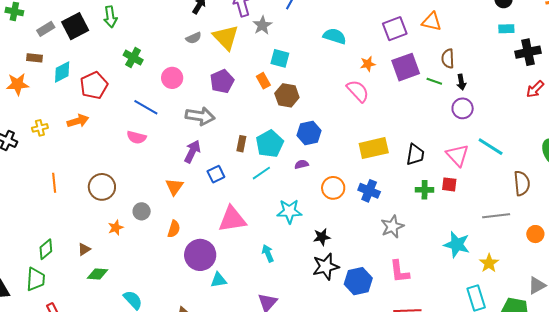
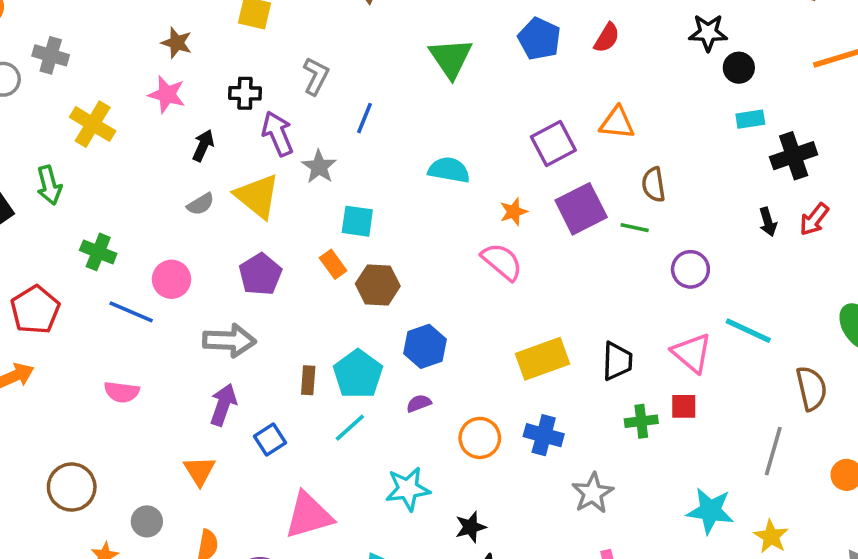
black arrow: (461, 82) -> (768, 222), moved
blue line: (146, 107) -> (131, 312), moved
gray line: (496, 216) -> (773, 451), turned -60

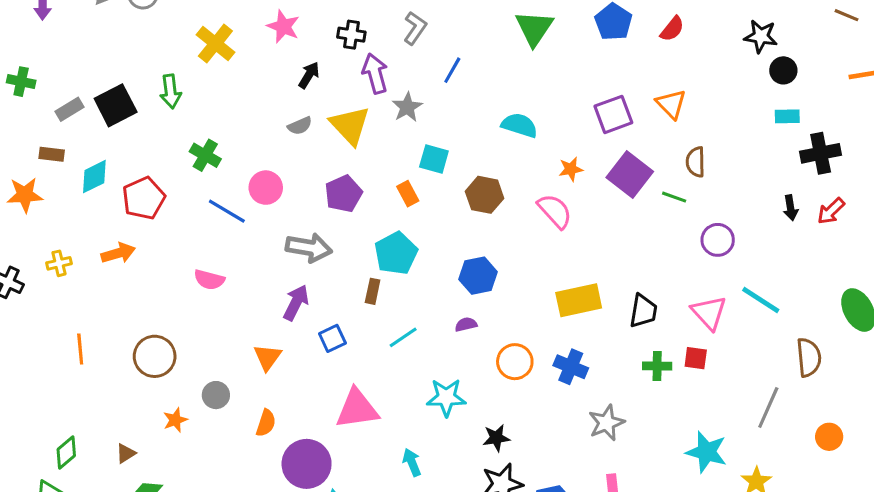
orange triangle: (617, 123) -> (671, 104), turned 32
purple square: (581, 209) -> (630, 174), turned -33
brown hexagon: (378, 285) -> (485, 195), moved
cyan pentagon: (358, 374) -> (396, 253), moved

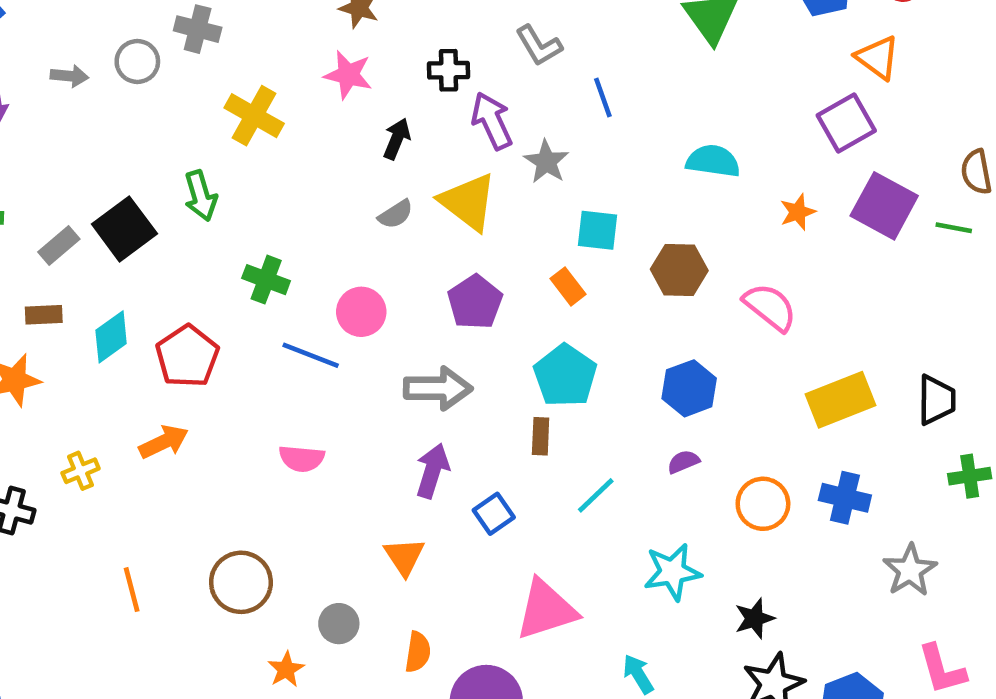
gray L-shape: (415, 28) -> (539, 46), turned 124
blue line: (452, 70) -> (603, 97), turned -40
orange triangle: (671, 104) -> (878, 58), moved
pink semicircle: (555, 211) -> (770, 307), moved

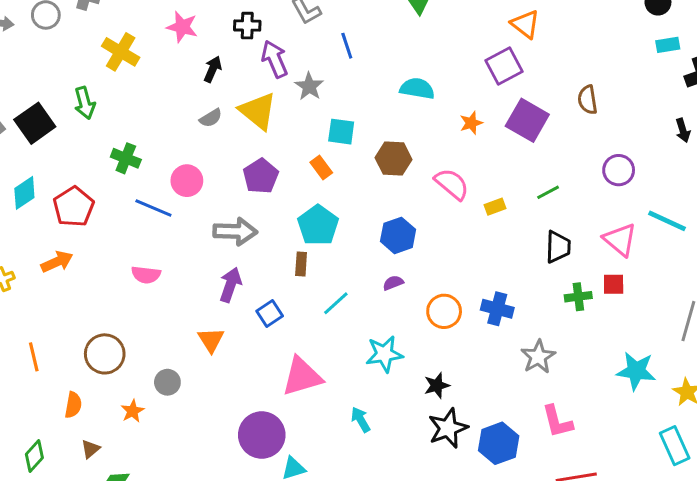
green line: (954, 228) -> (548, 192), moved, turned -40
yellow rectangle: (840, 400) -> (495, 207), moved, size x0.5
orange semicircle: (418, 652) -> (73, 405), moved

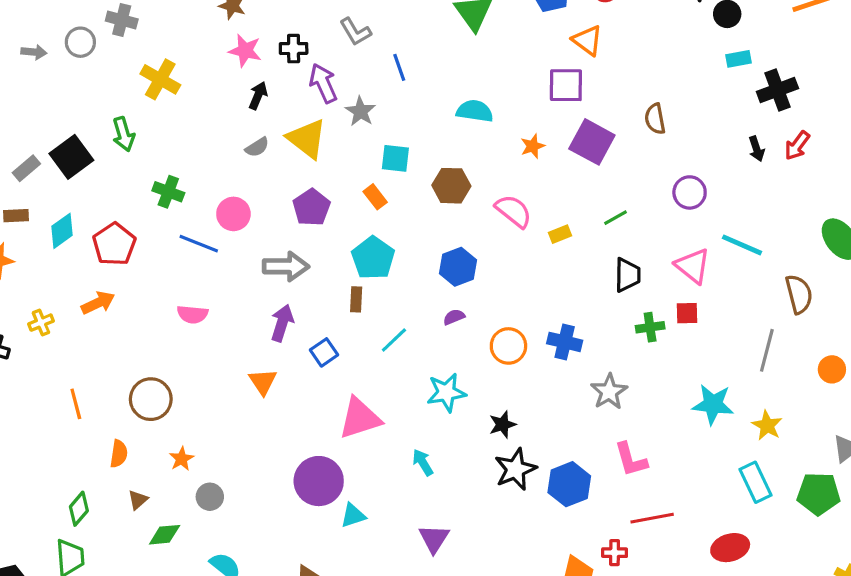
pink star: (182, 27) -> (245, 51), moved
purple square: (504, 66) -> (566, 85), turned 30
gray circle: (167, 382) -> (210, 497), moved

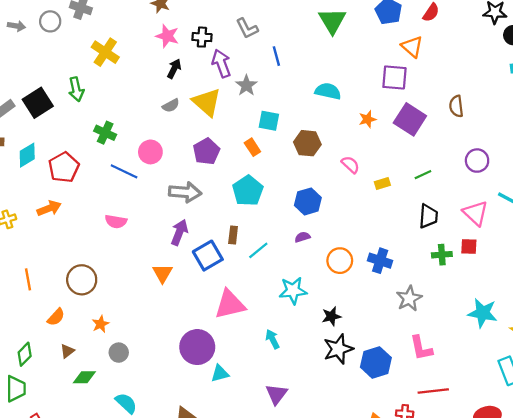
pink semicircle: (514, 211) -> (350, 165), size x0.7
brown rectangle: (356, 299) -> (233, 235), moved
blue square: (324, 352) -> (208, 256), size x1.5
orange semicircle: (119, 454) -> (56, 317), turned 30

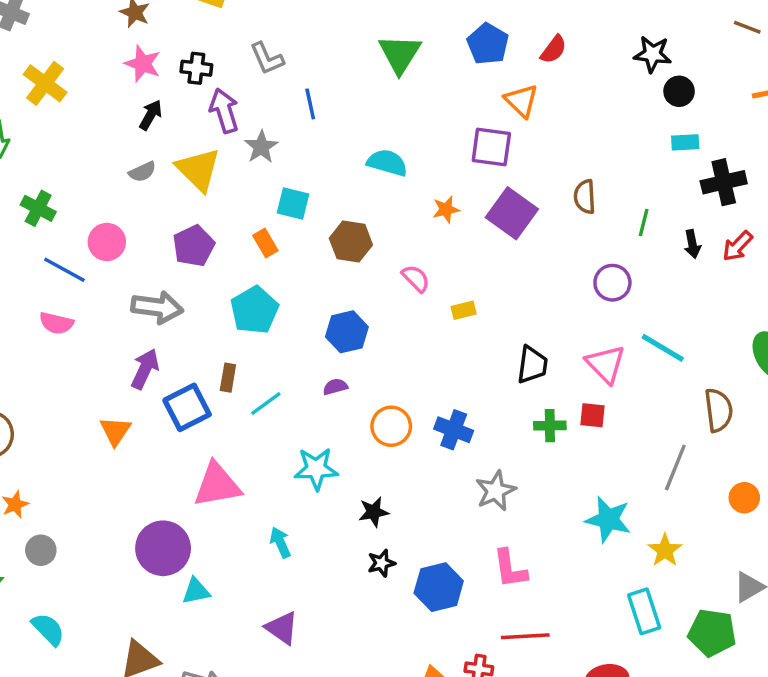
green line: (423, 175) -> (644, 223), moved, turned -54
pink semicircle: (116, 221) -> (56, 323), moved
black star: (338, 349) -> (381, 563), size x0.6
purple triangle: (276, 394) -> (282, 628), turned -35

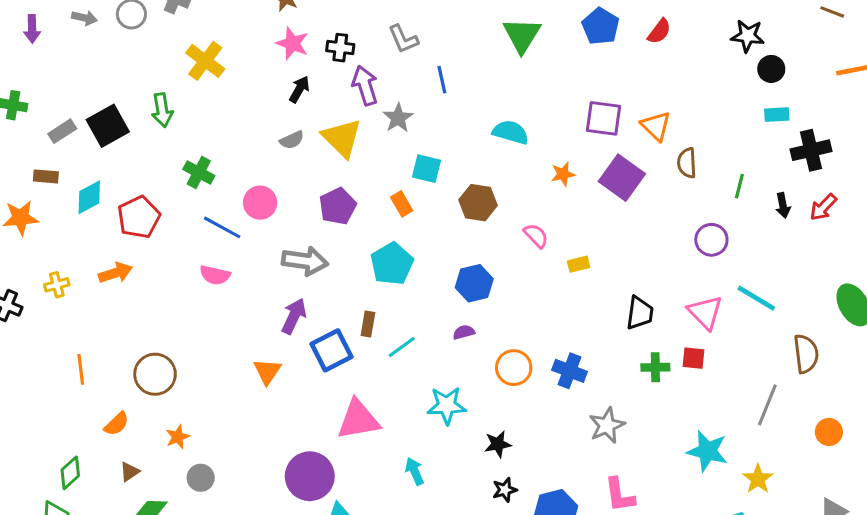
orange triangle: (521, 101) -> (656, 126), moved

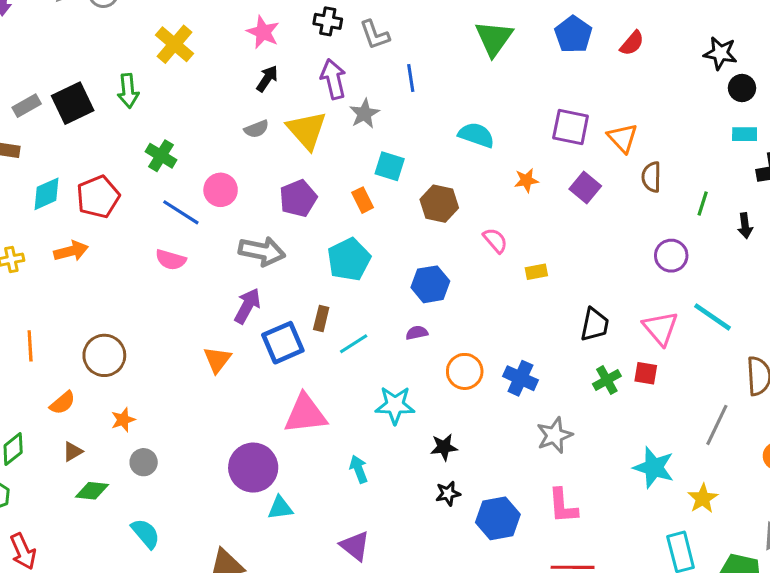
black cross: (340, 48) -> (328, 21), moved
purple square: (622, 178) -> (585, 188), size x0.7
cyan diamond: (89, 197) -> (46, 194), moved
green cross: (655, 367) -> (607, 380), turned -32

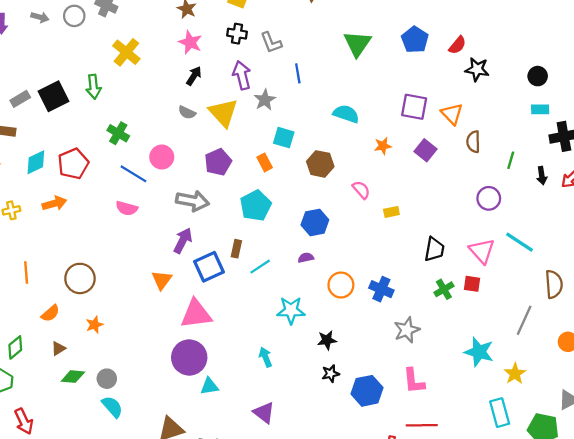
black star: (720, 53) -> (477, 69), moved
gray semicircle: (256, 129) -> (187, 112), turned 48
pink triangle: (305, 414) -> (196, 314), moved
gray circle: (144, 462) -> (107, 379), moved

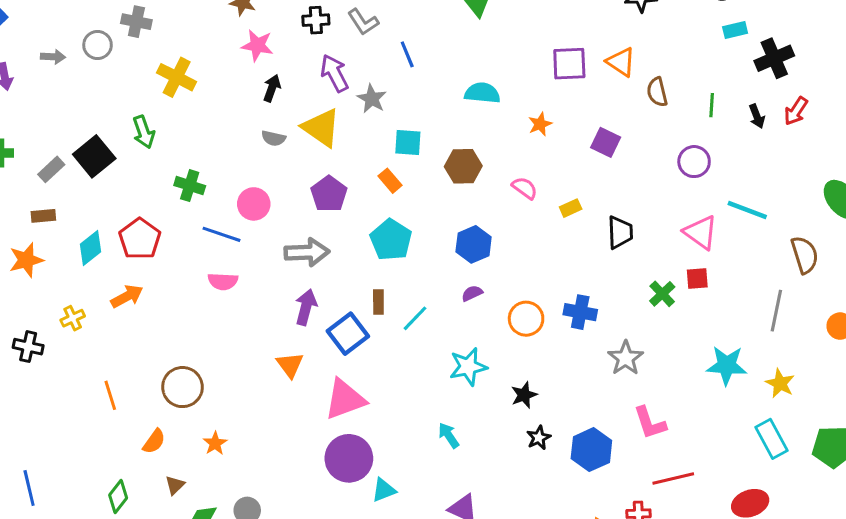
purple square: (426, 150) -> (606, 142), moved
black trapezoid: (434, 249) -> (620, 232), moved

